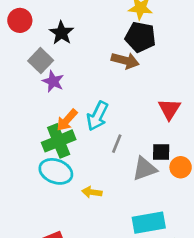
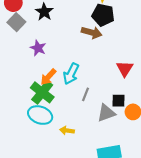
gray square: (41, 61) -> (16, 22), moved
green cross: (59, 141) -> (42, 92), turned -30

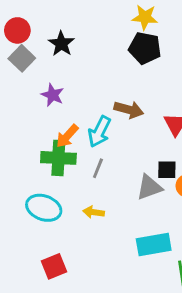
brown arrow: (92, 32) -> (129, 110), moved
green cross: (42, 92) -> (58, 158), turned -35
gray line: (86, 94) -> (98, 168), moved
cyan ellipse: (40, 115) -> (44, 208), moved

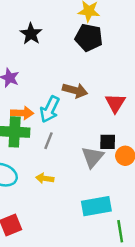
black star: (61, 44) -> (31, 34), moved
orange arrow: (67, 136) -> (22, 113), turned -130
gray triangle: (149, 187) -> (93, 157), turned -30

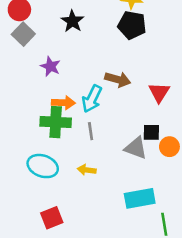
gray line: (49, 141) -> (91, 131), turned -30
gray triangle: (93, 157) -> (136, 148), turned -50

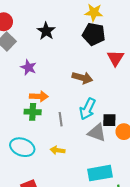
red triangle: (159, 92) -> (116, 58), moved
cyan arrow: (92, 99) -> (88, 109), moved
green cross: (56, 122) -> (33, 112), size x0.7

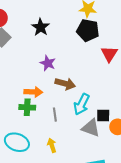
purple star: (28, 67) -> (48, 63), moved
brown arrow: (82, 78) -> (65, 84), moved
yellow arrow: (57, 150) -> (52, 145), turned 64

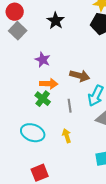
purple star: (48, 63) -> (43, 60), moved
green cross: (27, 107) -> (43, 99), turned 35

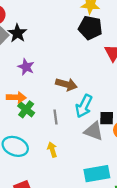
black star: (56, 21) -> (17, 33), moved
orange arrow: (49, 84) -> (16, 97), moved

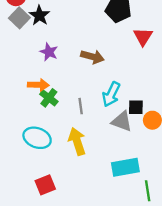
brown arrow: (66, 84) -> (92, 57), moved
yellow arrow: (52, 150) -> (77, 141), size x1.6

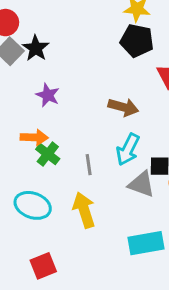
brown arrow: (92, 57) -> (123, 107), moved

